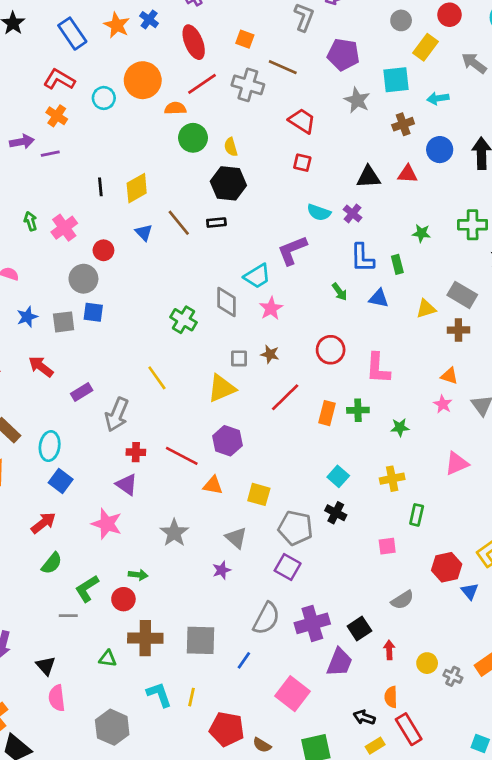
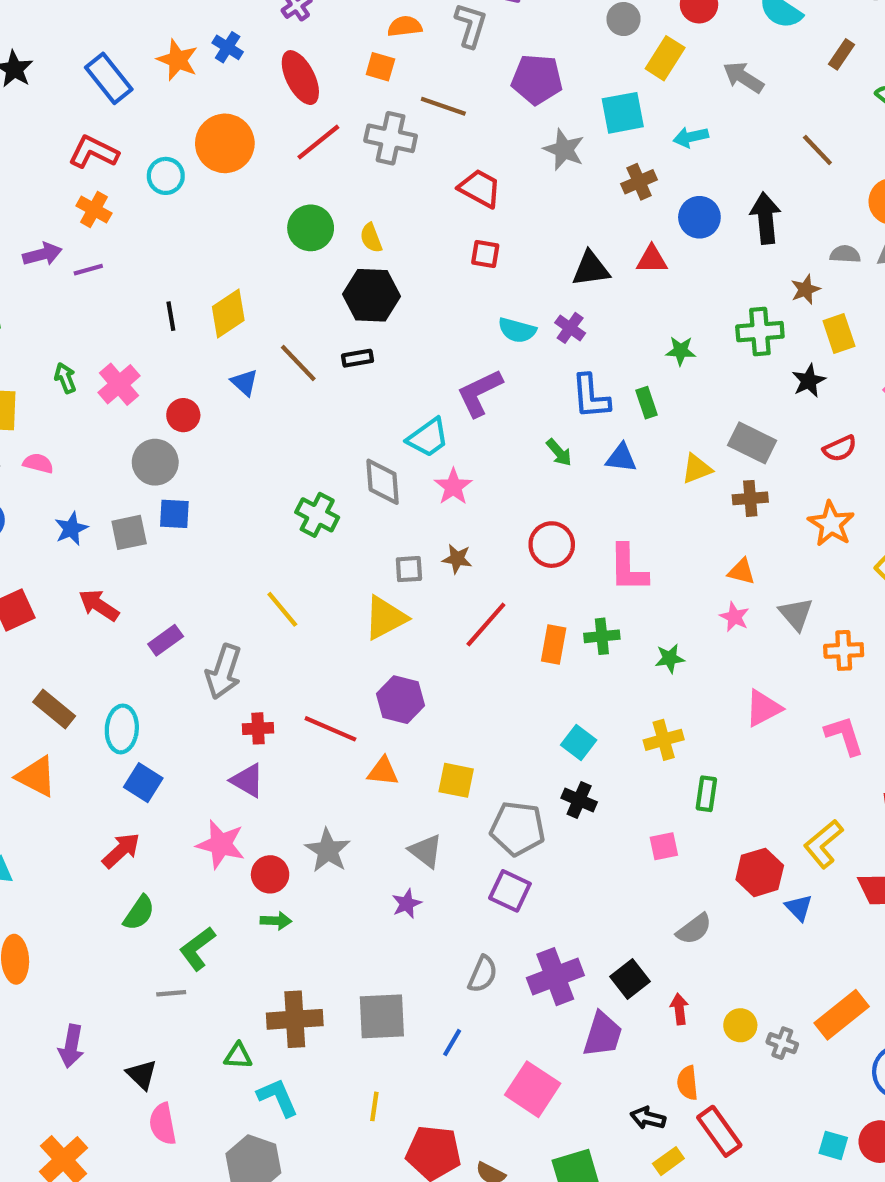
orange semicircle: (175, 108) -> (405, 26), moved
red circle: (123, 599) -> (270, 874), moved
gray semicircle: (266, 618) -> (483, 974), size x0.7
cyan L-shape: (159, 695) -> (278, 1097), moved

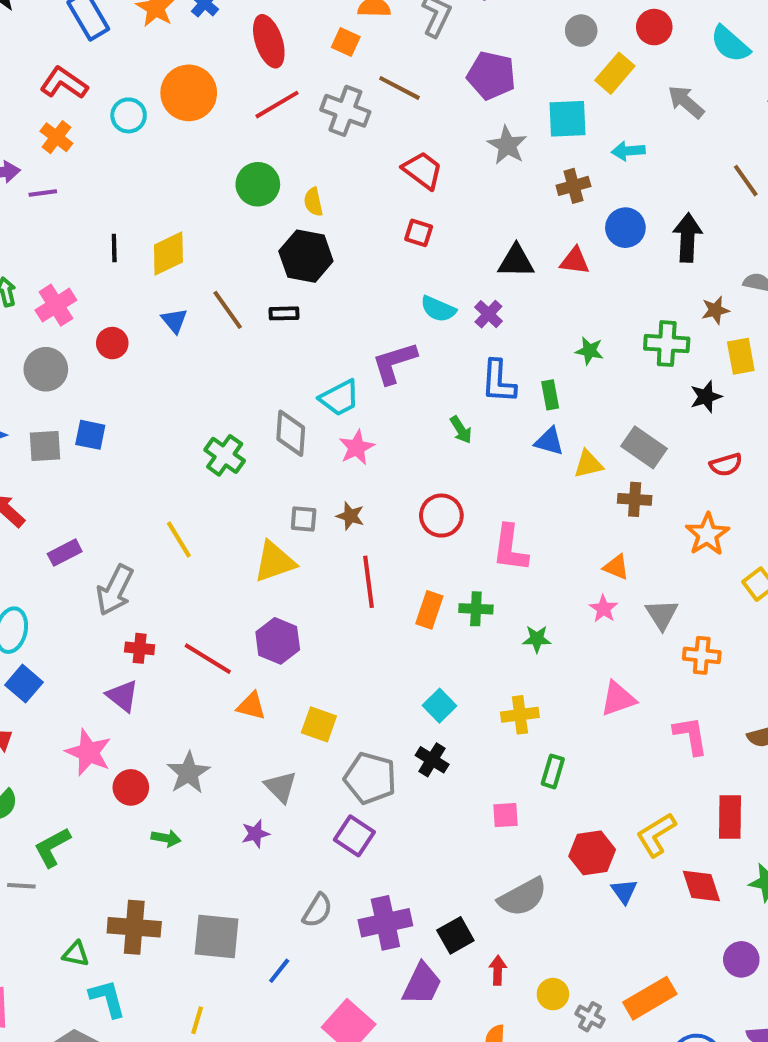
blue triangle: (621, 458) -> (549, 441), moved
gray circle: (155, 462) -> (46, 369), moved
red line: (486, 625) -> (368, 582), turned -57
green arrow: (276, 921) -> (166, 838), moved
gray semicircle: (694, 929) -> (523, 897), size x1.4

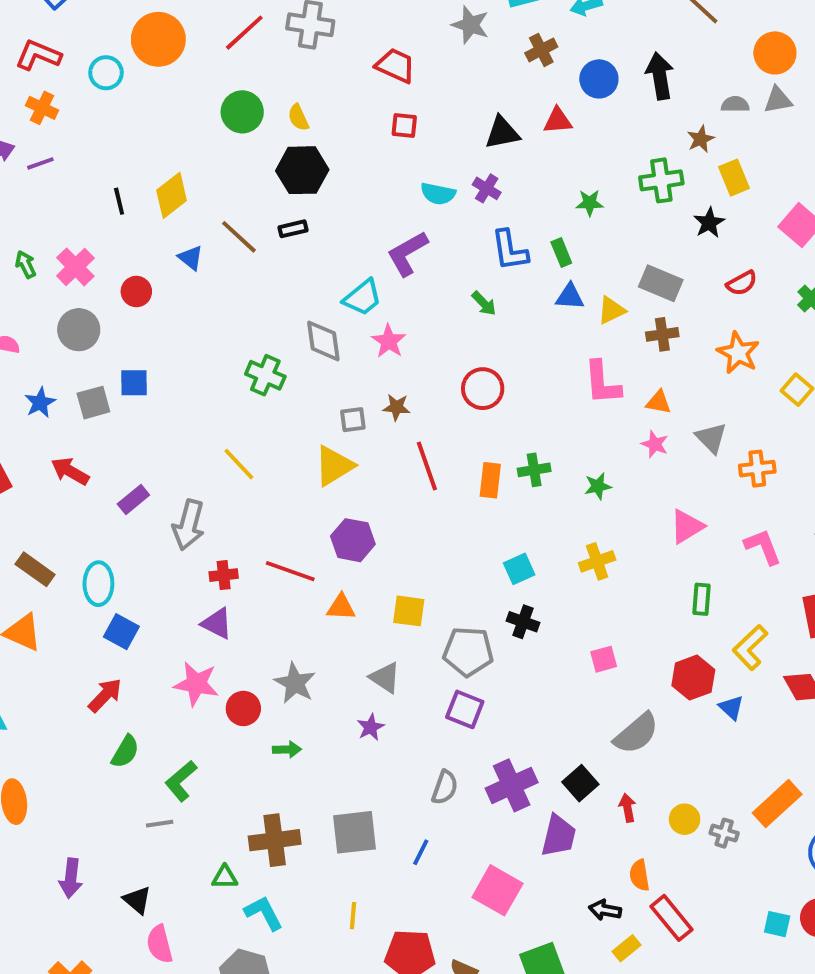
pink L-shape: (510, 548) -> (602, 383), moved
cyan square: (440, 706) -> (519, 569), turned 32
green rectangle: (553, 771) -> (701, 599), moved

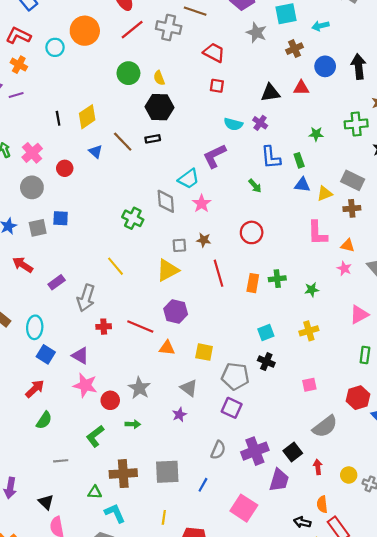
purple triangle: (217, 623) -> (80, 356), moved
green L-shape: (181, 781) -> (95, 436), moved

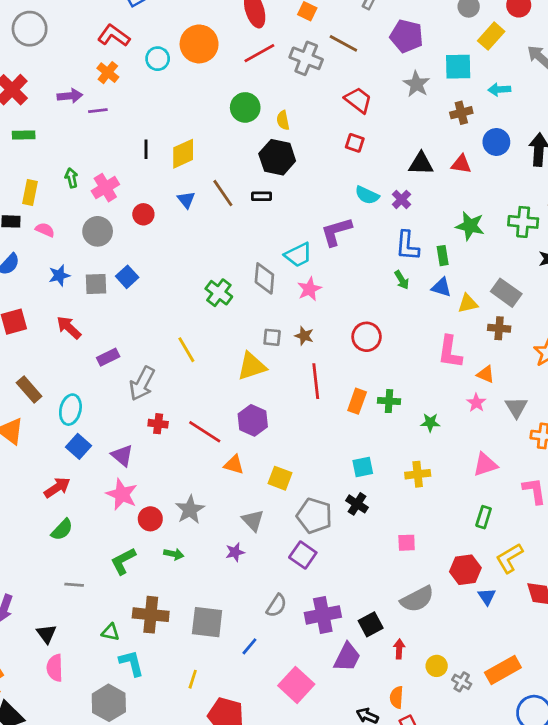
green star: (316, 134) -> (470, 226), size x1.5
green arrow: (255, 186) -> (402, 280), moved
blue square: (61, 218) -> (127, 277), turned 35

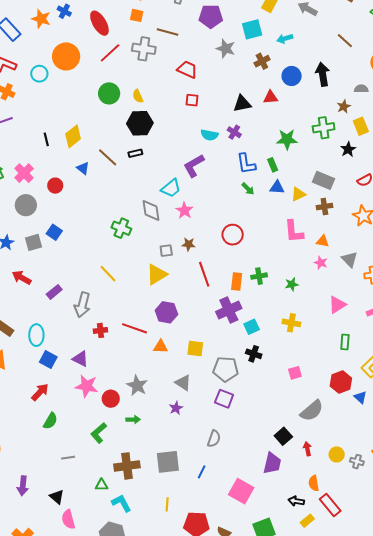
yellow cross: (418, 474) -> (291, 323), turned 30
purple cross: (323, 615) -> (229, 310), moved

